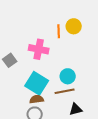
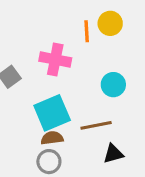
cyan circle: (68, 76) -> (113, 85), moved
cyan square: (37, 83) -> (52, 113), turned 35

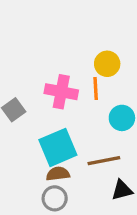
yellow circle: (110, 23) -> (107, 64), moved
orange line: (87, 31) -> (96, 88), moved

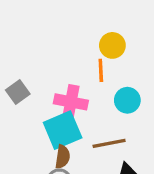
pink cross: (61, 92) -> (71, 102), moved
brown semicircle: (58, 174) -> (63, 157), turned 105

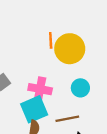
yellow circle: (112, 45) -> (70, 49), size x1.6
orange line: (101, 70) -> (51, 40), moved

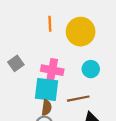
orange line: (51, 40) -> (50, 24), moved
cyan square: (34, 109) -> (47, 89), turned 30

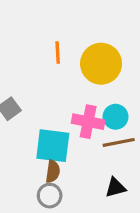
pink cross: (52, 70) -> (88, 122), moved
brown line: (78, 99) -> (119, 142), moved

